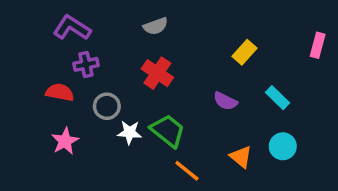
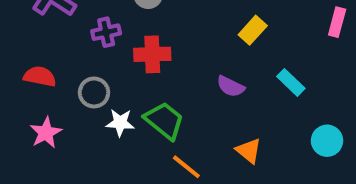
purple cross: (86, 64) -> (106, 32), moved
red cross: (157, 73) -> (152, 54), turned -36
cyan circle: (283, 146) -> (327, 141), moved

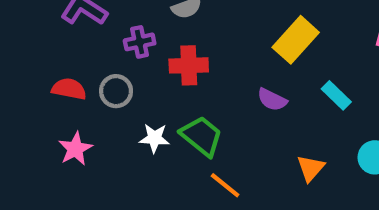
yellow rectangle: (253, 30) -> (296, 40), size x1.5
gray circle: (94, 92) -> (116, 91), moved
orange triangle: (249, 151) -> (311, 168), moved, turned 32

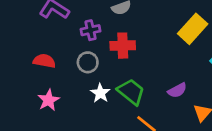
gray circle: (116, 91) -> (88, 62), moved
purple semicircle: (272, 100) -> (177, 90), moved, turned -54
white star: (155, 138) -> (100, 93), turned 30

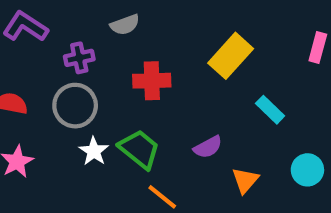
red cross: (123, 46) -> (152, 81), moved
gray circle: (88, 62) -> (75, 106), size x1.4

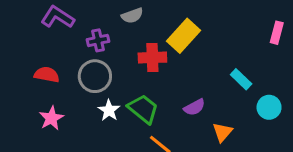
yellow rectangle: (231, 56) -> (184, 36), moved
cyan circle: (307, 170) -> (269, 107), moved

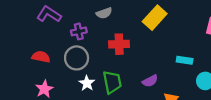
yellow rectangle: (184, 36) -> (155, 18), moved
cyan rectangle: (241, 79) -> (185, 60), turned -35
green trapezoid: (143, 109) -> (112, 82), turned 40

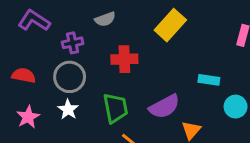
purple semicircle: (150, 81) -> (164, 107), size x1.5
white star: (87, 83) -> (68, 110), moved

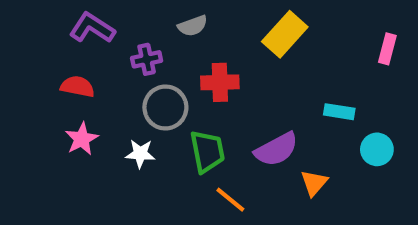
red semicircle: (24, 75) -> (77, 87), moved
gray circle: (70, 77) -> (165, 107), moved
white star: (68, 110) -> (140, 154), turned -30
pink star: (28, 117) -> (82, 139), moved

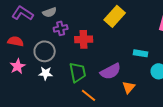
gray semicircle: (193, 26) -> (50, 12), moved
purple cross: (147, 59) -> (61, 28), moved
gray circle: (165, 107) -> (45, 51), moved

